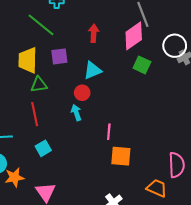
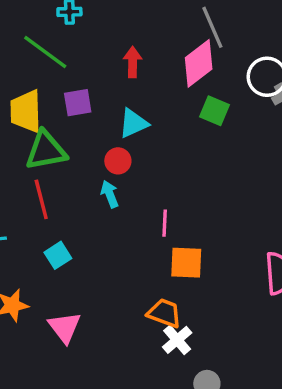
green triangle: (39, 85) -> (46, 151), size x1.5
orange trapezoid: (157, 188) -> (164, 313), moved

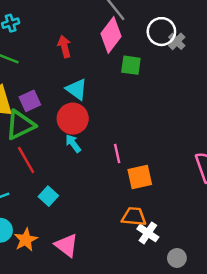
purple square: (78, 103) -> (30, 101), moved
cyan triangle: (133, 123) -> (76, 89), turned -45
red circle: (118, 161) -> (73, 119), size x1.6

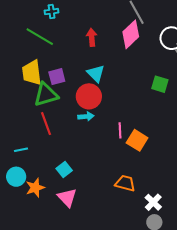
green square: (131, 65) -> (160, 84), moved
cyan arrow: (73, 143) -> (86, 116), turned 112
orange square: (140, 177) -> (137, 140), moved, turned 35
cyan square: (48, 196) -> (64, 170), moved
white cross: (148, 233) -> (153, 202), moved

